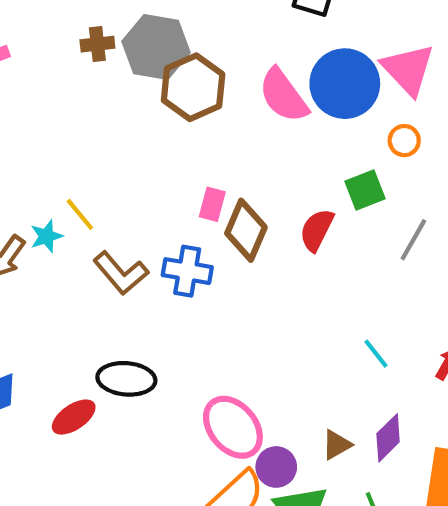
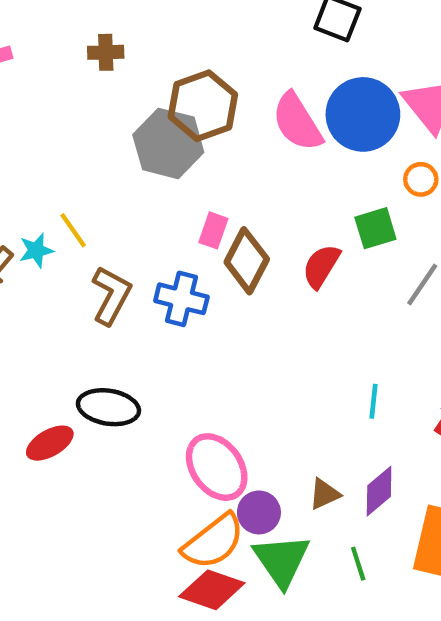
gray hexagon: (156, 47) -> (168, 143), moved
brown L-shape: (121, 273) -> (111, 295), turned -116
cyan line: (376, 354) -> (373, 401), turned 40

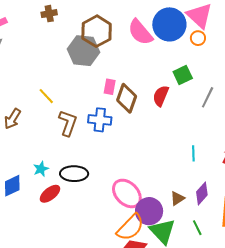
orange circle: (421, 179) -> (198, 38), moved
cyan star: (36, 250) -> (41, 169), moved
purple circle: (259, 512) -> (149, 211), size x1.4

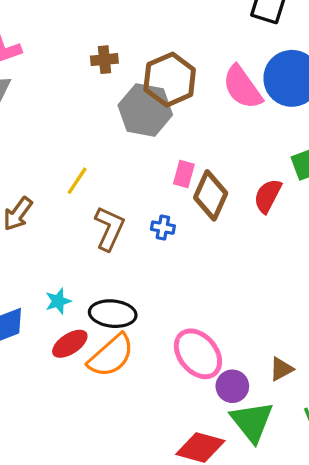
brown cross: (49, 14) -> (104, 60), moved
yellow line: (46, 96) -> (77, 181), turned 72
blue cross: (100, 120) -> (163, 228), size x0.6
purple circle: (149, 211) -> (232, 386), size x0.7
orange semicircle: (130, 227) -> (111, 356), moved

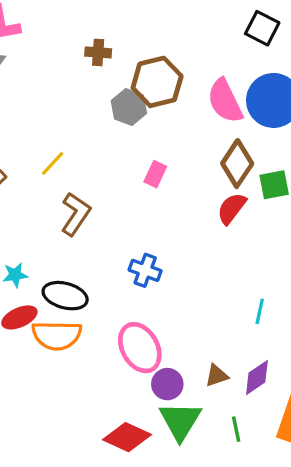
gray hexagon: (145, 110) -> (129, 107), size x0.7
brown diamond: (211, 195) -> (237, 164), moved
blue cross: (163, 228) -> (145, 270), moved, size x1.4
orange semicircle: (111, 356) -> (57, 335), turned 33

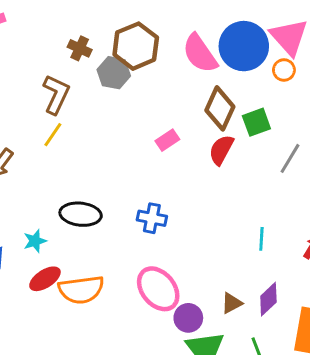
brown cross: (98, 52) -> (80, 48), moved, turned 30
pink rectangle: (155, 174) -> (167, 140), moved, turned 40
brown L-shape: (76, 214) -> (56, 94), moved
black ellipse: (65, 296) -> (81, 214), moved

